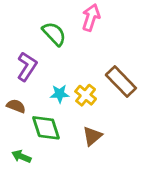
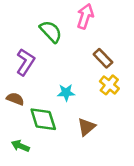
brown rectangle: (121, 82) -> (103, 58), moved, size x0.7
cyan star: (60, 94) -> (66, 93), moved
yellow cross: (86, 95) -> (109, 85), moved

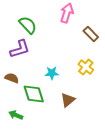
green semicircle: (51, 32) -> (28, 25), moved
brown rectangle: (103, 58) -> (91, 34), moved
purple L-shape: (25, 62) -> (20, 49), turned 40

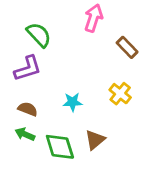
brown semicircle: (12, 78) -> (28, 109), moved
green diamond: (34, 94) -> (60, 147), moved
green arrow: (16, 115) -> (25, 134), moved

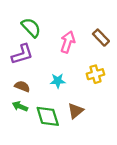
pink arrow: (94, 18) -> (68, 42), moved
yellow cross: (120, 94) -> (95, 74), turned 35

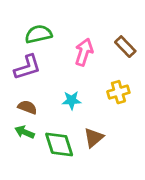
green semicircle: (31, 28) -> (38, 34), turned -60

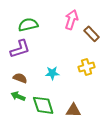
pink arrow: (84, 52) -> (71, 20), moved
brown triangle: (94, 138) -> (73, 110), moved, turned 42

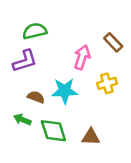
pink arrow: (71, 20) -> (82, 57), moved
cyan star: (52, 73) -> (65, 91), size x1.5
brown semicircle: (20, 78) -> (36, 97), moved

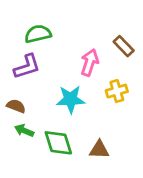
brown semicircle: (36, 97) -> (16, 106), moved

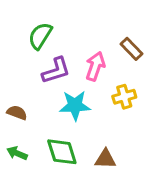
green semicircle: (38, 34) -> (40, 36), turned -45
purple L-shape: (27, 67) -> (56, 71), moved
green arrow: (24, 131) -> (17, 153), moved

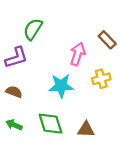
purple L-shape: (56, 71) -> (16, 58), moved

